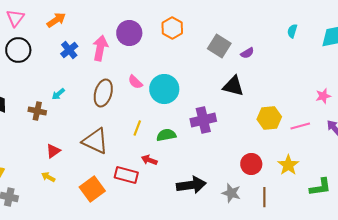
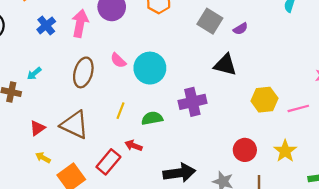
red triangle: (53, 151) -> (37, 128), moved
red rectangle: (126, 175) -> (108, 162), turned -65
yellow arrow: (48, 177) -> (43, 158), moved

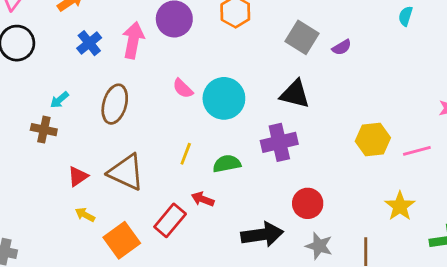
black triangle: (225, 65) -> (295, 94), moved
brown ellipse: (83, 72) -> (115, 104), moved
cyan arrow: (34, 74) -> (59, 100), moved
red circle: (245, 150) -> (308, 203), moved

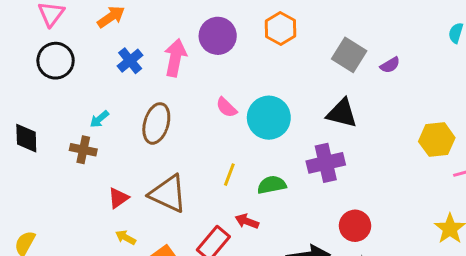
yellow hexagon: (373, 140) -> (437, 140), moved

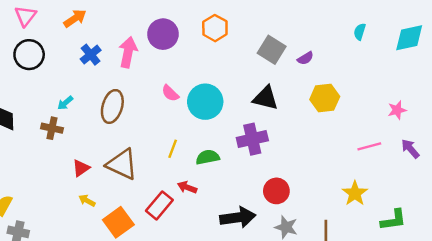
yellow hexagon: (437, 140) -> (325, 98), moved

